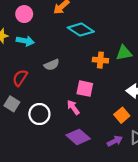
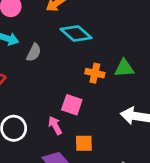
gray semicircle: (52, 65) -> (34, 52), moved, turned -48
orange square: (122, 115) -> (84, 143), moved, turned 32

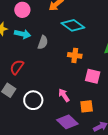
orange cross: (95, 73) -> (75, 55), moved
pink square: (72, 105) -> (93, 76), moved

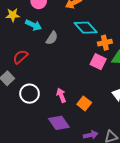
orange cross: (75, 55) -> (105, 43), moved, turned -32
pink square: (93, 76) -> (98, 62), moved
orange square: (87, 106) -> (84, 103), moved, turned 32

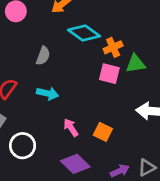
cyan arrow: (33, 25) -> (48, 93), moved
white circle: (30, 94) -> (23, 146), moved

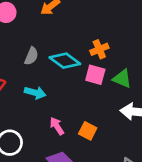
cyan diamond: (84, 33) -> (65, 61), moved
green triangle: (136, 64) -> (122, 79), moved, turned 30

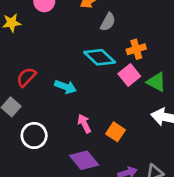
gray semicircle: (31, 56) -> (108, 22), moved
pink square: (95, 75) -> (129, 75), turned 30

